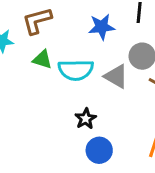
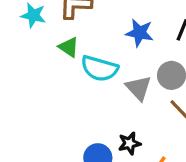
black star: (86, 119) -> (129, 143), moved

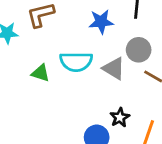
green triangle: (69, 47) -> (41, 73), moved

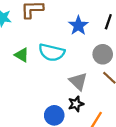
blue star: (101, 22) -> (78, 26), turned 30
gray triangle: (114, 68) -> (78, 81), moved

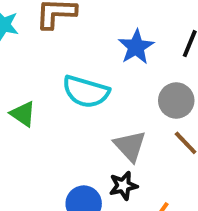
green triangle: (22, 55) -> (23, 114), moved

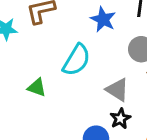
cyan semicircle: (86, 92) -> (76, 60), turned -60

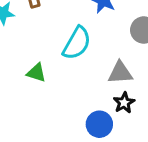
gray triangle: (117, 90) -> (120, 73), turned -35

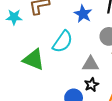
green triangle: (36, 73) -> (34, 60), size x1.6

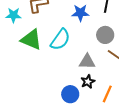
blue star: (83, 14) -> (80, 13), turned -30
green triangle: (34, 60) -> (31, 40), moved

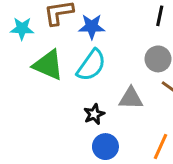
blue star: (80, 13) -> (92, 27), moved
black star: (88, 82) -> (94, 114), moved

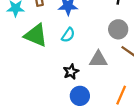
cyan semicircle: (91, 65) -> (68, 35), size x0.6

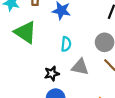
cyan semicircle: (68, 35) -> (66, 44), moved, turned -40

